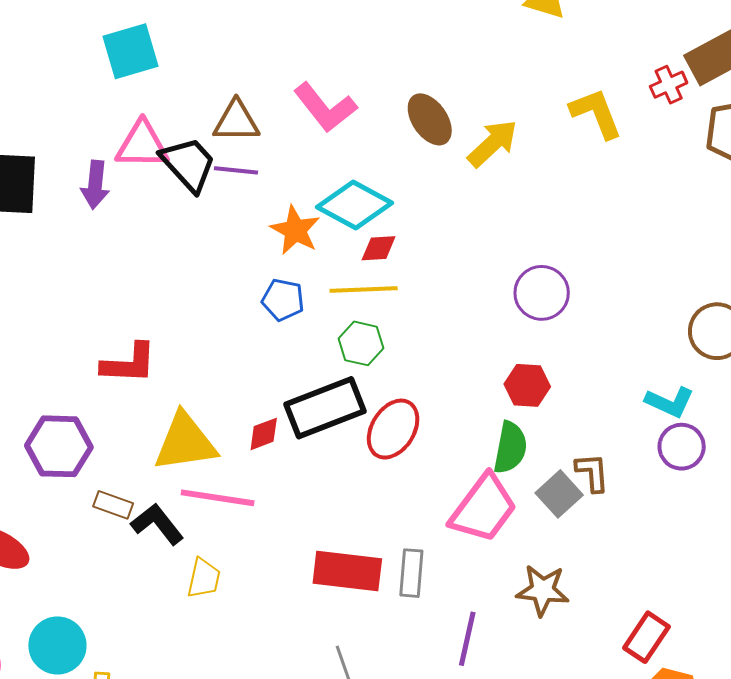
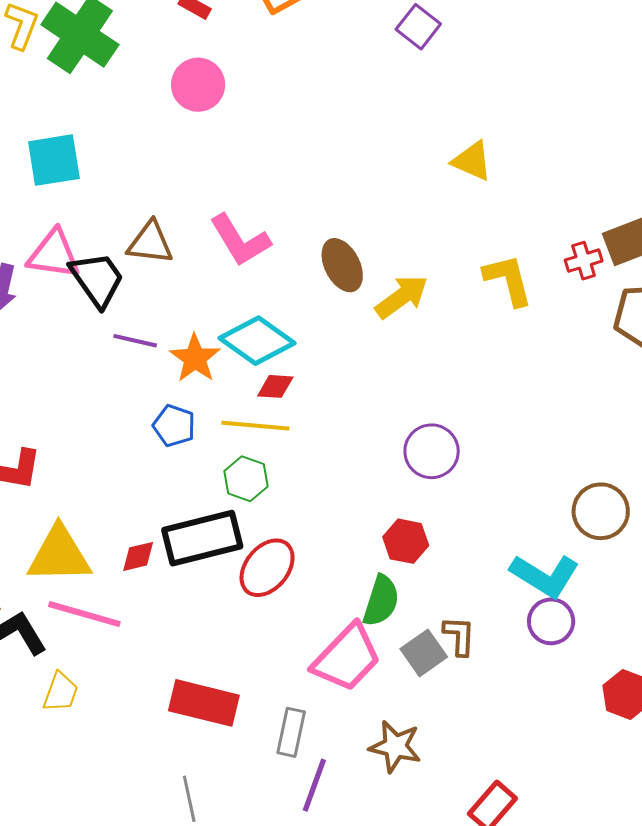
purple line: (236, 170) -> (135, 341), moved
cyan L-shape: (670, 402) -> (545, 576), size x1.4
gray rectangle: (411, 573) -> (291, 732), moved

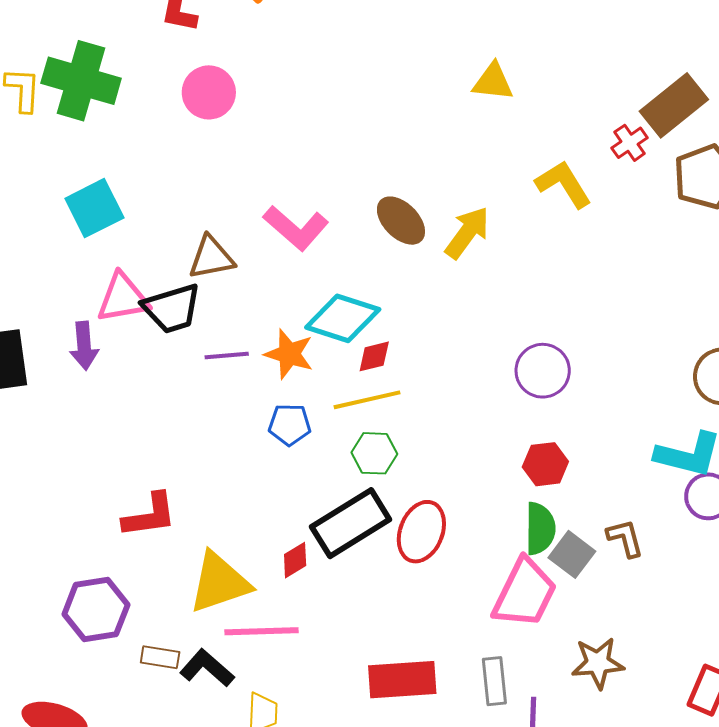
black trapezoid: (97, 279) -> (172, 308), turned 126
gray square: (424, 653) -> (572, 554), moved

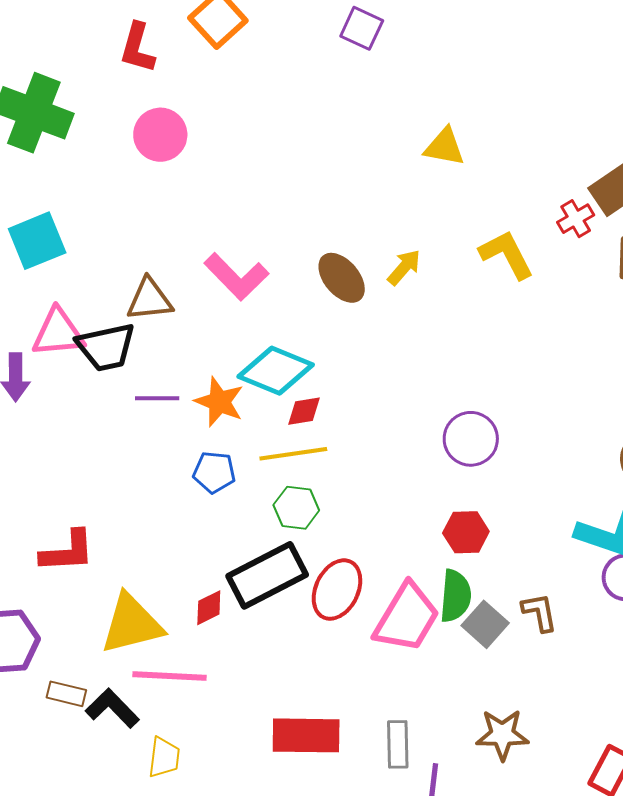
yellow arrow: (467, 233) -> (404, 267), moved, size x0.7
pink trapezoid: (525, 593) -> (407, 618), moved

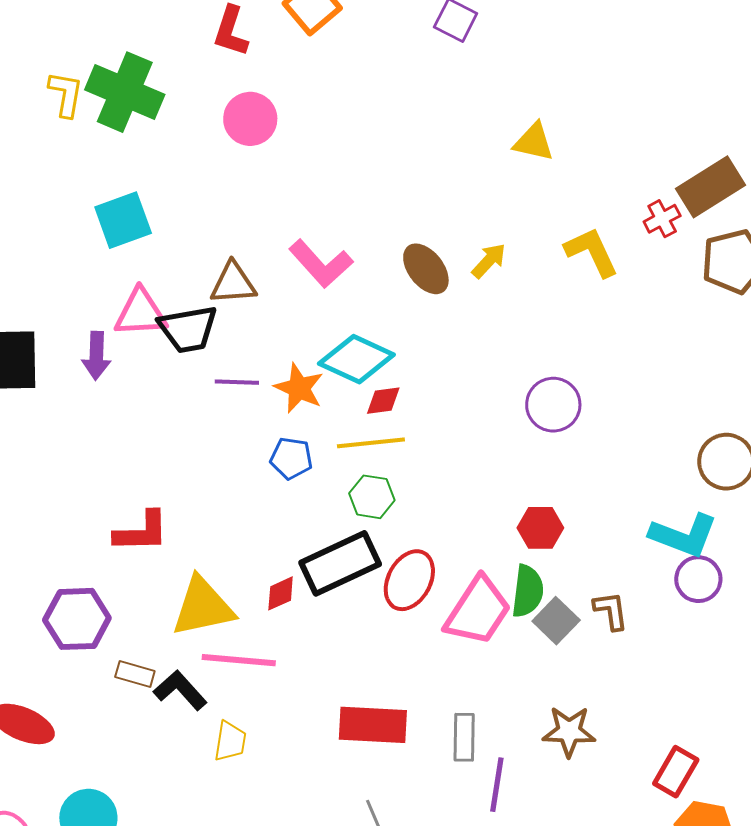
purple circle: (471, 439) -> (553, 405), moved

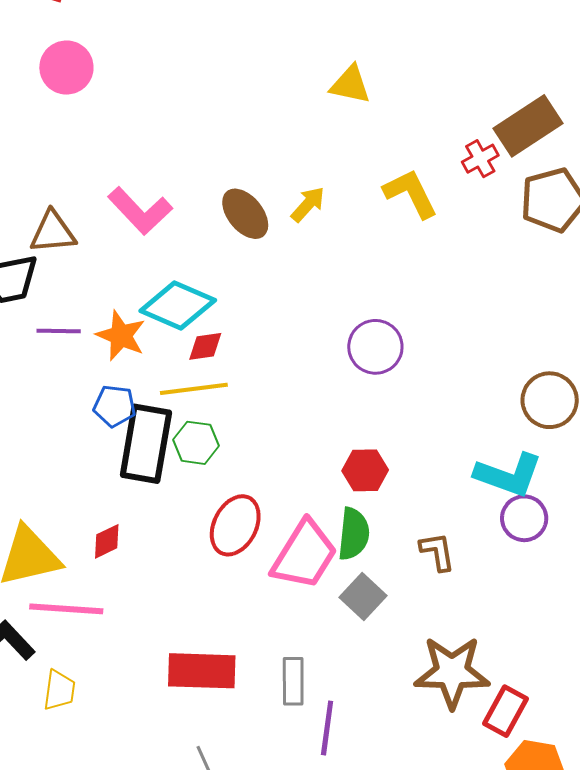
black rectangle: (340, 563) -> (146, 444), moved, turned -54
gray square: (556, 621) -> (363, 597), moved
brown star: (569, 731) -> (452, 672), moved, size x1.4

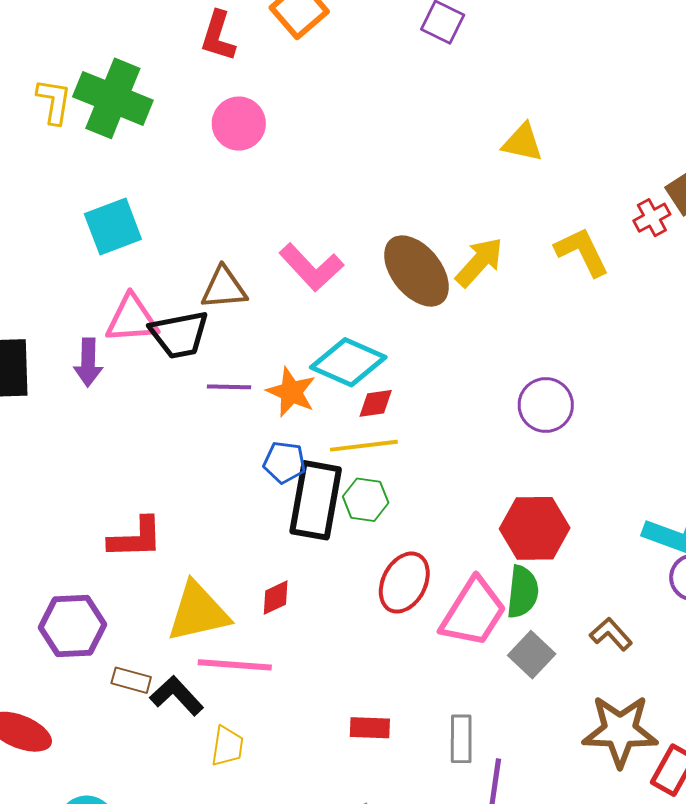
yellow arrow: (308, 204) -> (479, 262), size x1.4
brown ellipse: (245, 214) -> (416, 271), size x1.4
red hexagon: (365, 470) -> (535, 528), size x1.5
brown L-shape: (437, 552) -> (611, 634), moved, turned -33
red rectangle: (202, 671) -> (370, 728), size x0.6

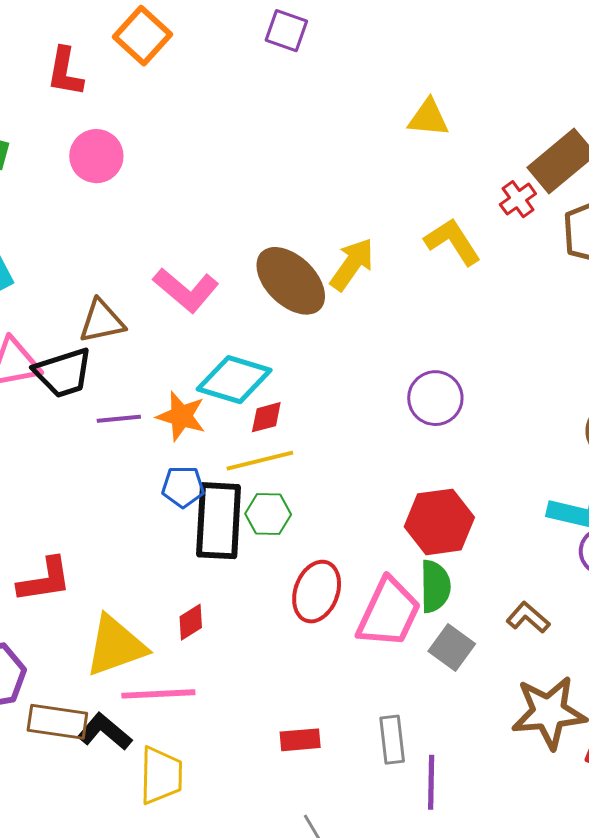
yellow triangle: (523, 143) -> (428, 118), moved
brown rectangle: (131, 680) -> (57, 722), size x1.5
yellow trapezoid: (227, 746) -> (161, 776), size x1.4

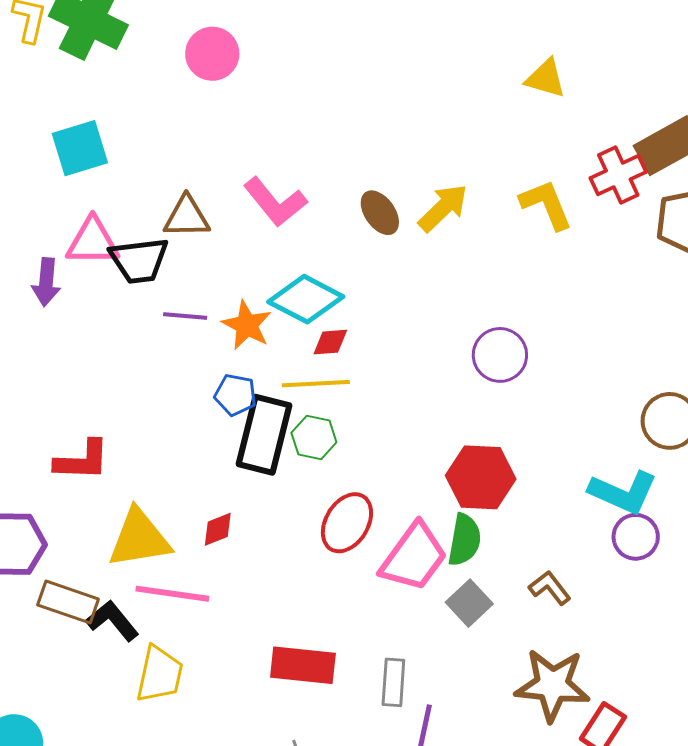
red cross: (518, 199) -> (618, 175), size x1.5
brown ellipse: (291, 281) -> (380, 213), size x0.6
red rectangle: (300, 740) -> (303, 665), size x1.6

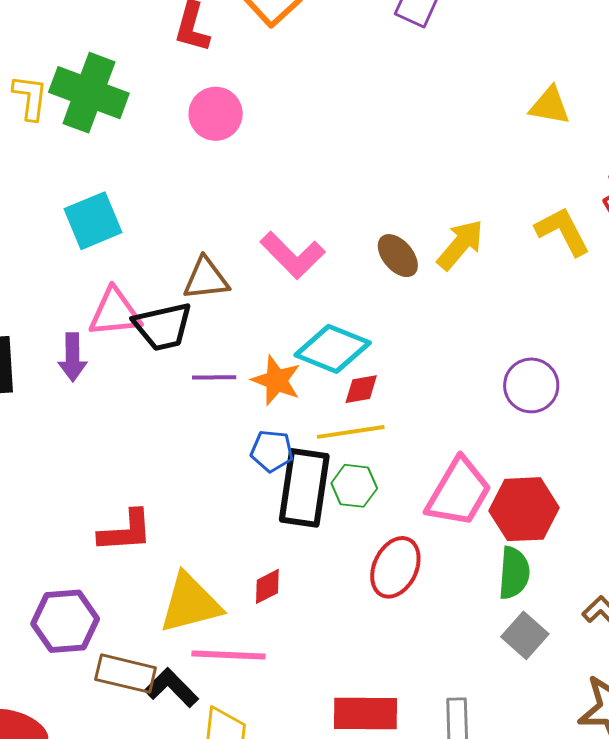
pink trapezoid: (414, 557) -> (459, 492), moved

